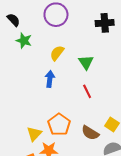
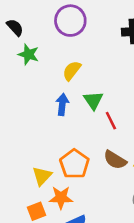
green triangle: (86, 62) -> (93, 100), moved
brown semicircle: (90, 133) -> (115, 160), moved

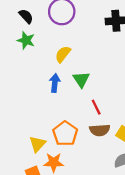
black semicircle: (15, 27) -> (26, 16), moved
red line: (111, 121) -> (96, 107), moved
brown semicircle: (115, 160) -> (100, 130), turned -36

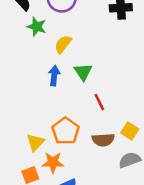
green star: (26, 40) -> (37, 27), moved
brown semicircle: (100, 130) -> (103, 140), moved

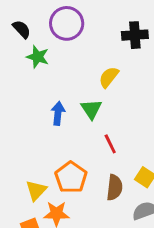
yellow semicircle: (63, 44) -> (109, 77), moved
brown semicircle: (103, 140) -> (115, 187), turned -80

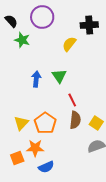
yellow semicircle: (109, 77) -> (69, 44), moved
brown semicircle: (115, 187) -> (75, 120), moved
yellow triangle: (36, 190) -> (21, 123), moved

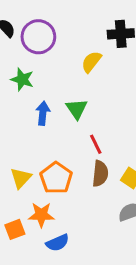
purple circle: (42, 17) -> (38, 37), moved
green star: (22, 40) -> (22, 79), moved

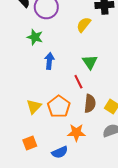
green triangle: (77, 109) -> (90, 62), moved
red line: (96, 144) -> (78, 82), moved
orange star: (41, 215) -> (76, 133), moved

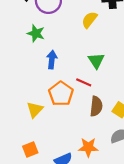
red line: (78, 82) -> (84, 82), turned -40
orange pentagon: (59, 107) -> (61, 94), moved
orange star: (76, 133) -> (88, 147), moved

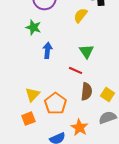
orange pentagon: (61, 94) -> (55, 104), moved
orange star: (88, 147) -> (80, 128), turned 30
orange square: (30, 150) -> (28, 119), moved

